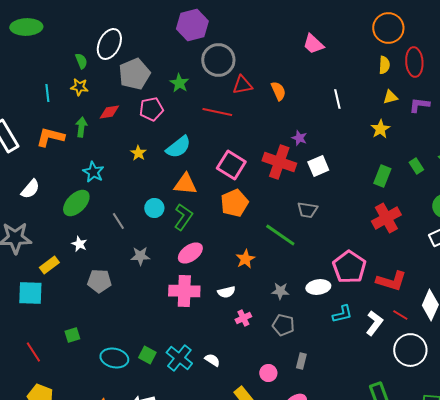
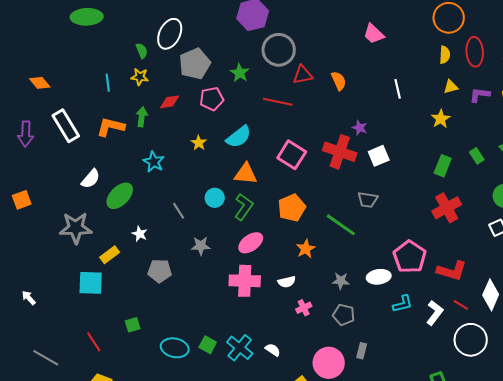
green ellipse: (76, 203) -> (120, 196), moved
orange pentagon: (234, 203) -> (292, 208), moved
pink circle: (268, 373) -> (329, 363), size x1.8

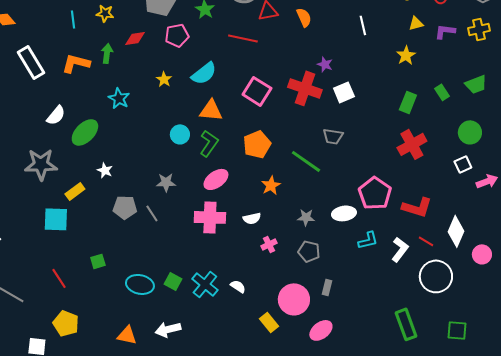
gray line: (179, 211) -> (152, 213), moved

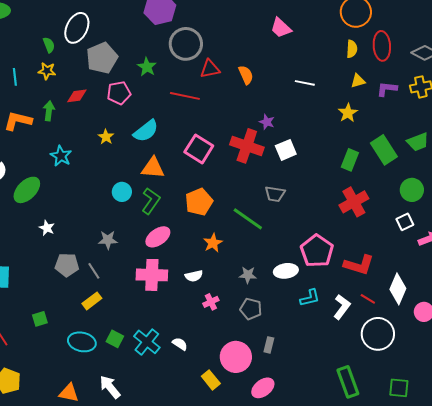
white line: (363, 25) -> (305, 83), turned -66
green rectangle: (442, 92) -> (384, 150), size x1.8
yellow rectangle: (75, 191) -> (92, 301), moved
white arrow: (168, 329) -> (110, 387), turned 65

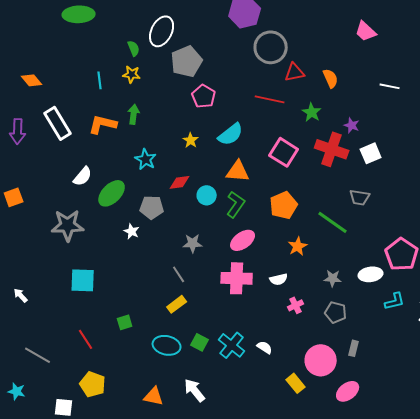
green star: (147, 67) -> (312, 112), moved
pink pentagon: (119, 93) -> (204, 96), turned -30
red diamond: (77, 96) -> (180, 182), moved
gray pentagon: (67, 265) -> (152, 207), moved

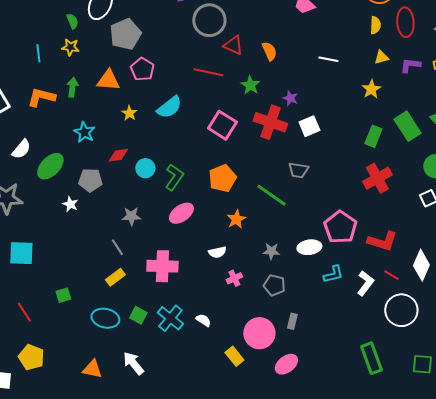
red triangle: (295, 72) -> (233, 45), turned 35
orange triangle: (238, 171) -> (108, 80), moved
pink cross: (237, 278) -> (162, 266), moved

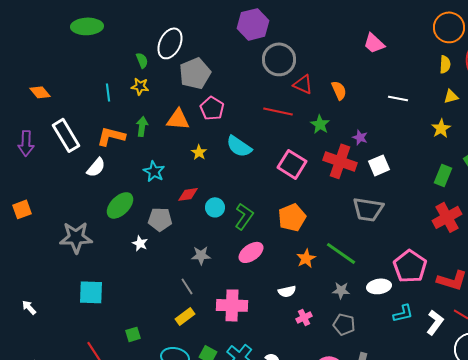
cyan semicircle: (169, 107) -> (239, 146), turned 72
white semicircle: (21, 149) -> (96, 167), moved
gray trapezoid: (298, 170) -> (368, 209), size x1.5
green line: (271, 195) -> (341, 253), moved

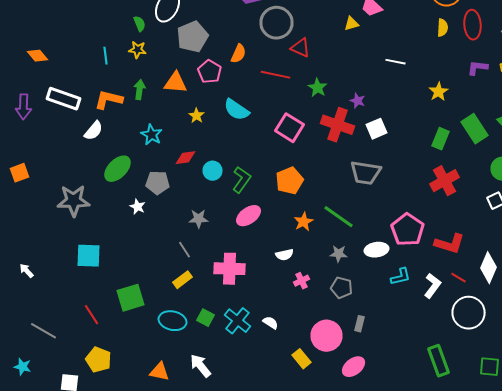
orange semicircle: (339, 90) -> (238, 54), moved, turned 48
yellow triangle: (451, 96) -> (352, 24), moved
white rectangle: (66, 135) -> (64, 99), turned -40
green square: (133, 334) -> (130, 298), size x1.8

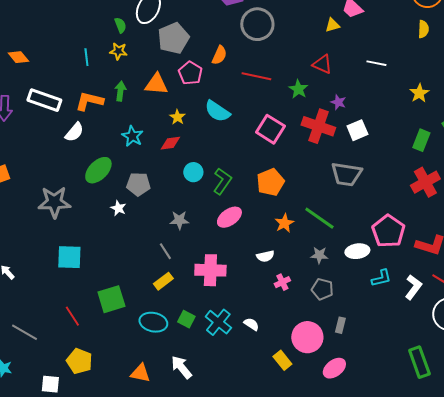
red triangle: (300, 48) -> (322, 64), moved
red diamond: (186, 158) -> (170, 143), moved

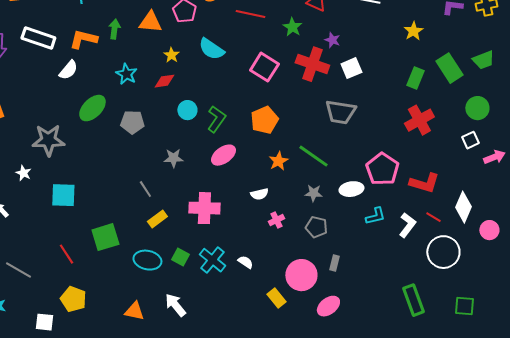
white star: (118, 208) -> (23, 173), moved
gray line: (165, 251) -> (145, 189), moved

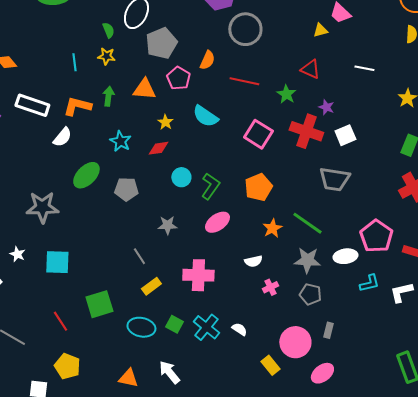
white star: (23, 173) -> (17, 254), moved
gray star: (313, 193) -> (307, 260), size x1.5
white L-shape: (407, 225) -> (401, 292), turned -140

